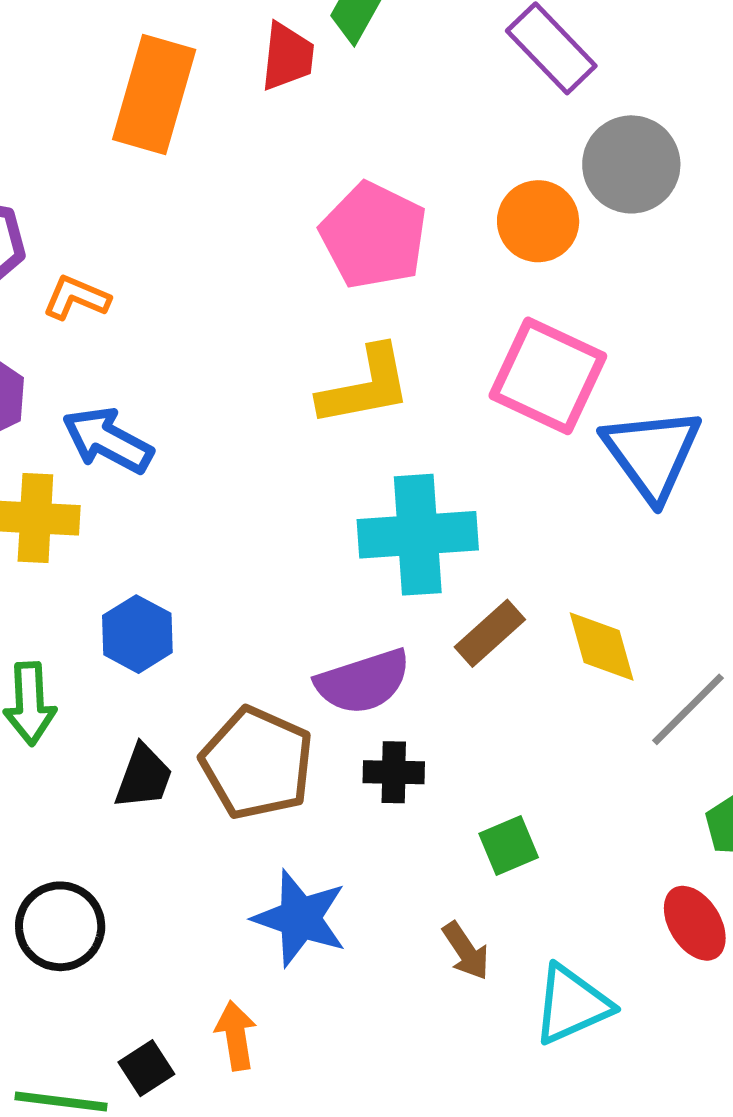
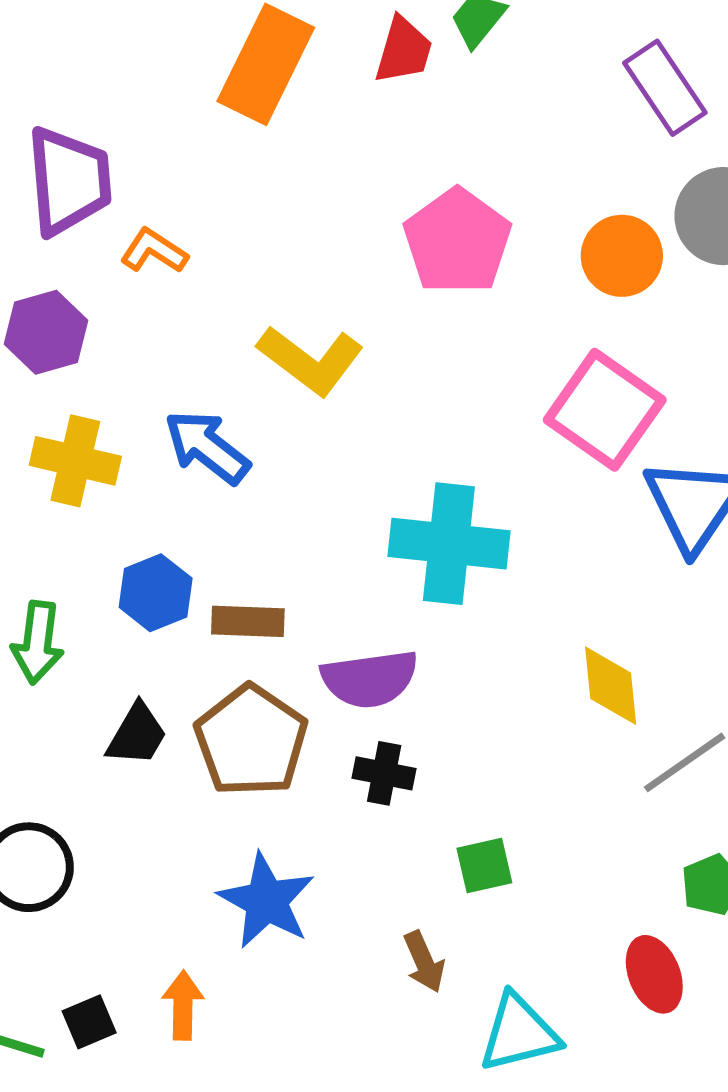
yellow L-shape: (365, 386) -> (311, 360), moved, turned 38
blue arrow: (108, 440) -> (207, 447), moved
brown rectangle: (490, 633) -> (248, 621), moved, turned 34

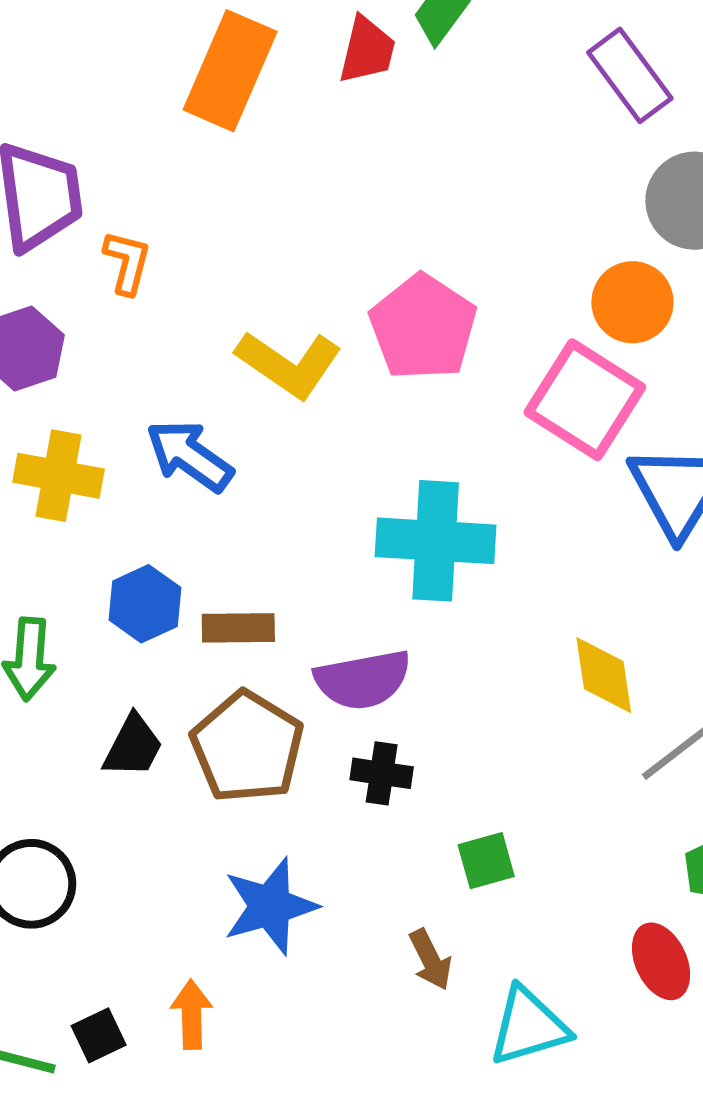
pink pentagon: (457, 241) -> (423, 327), moved
orange L-shape: (154, 251) -> (127, 262), turned 74
orange circle: (622, 256) -> (632, 302), moved
blue star: (266, 901) -> (270, 906), turned 30

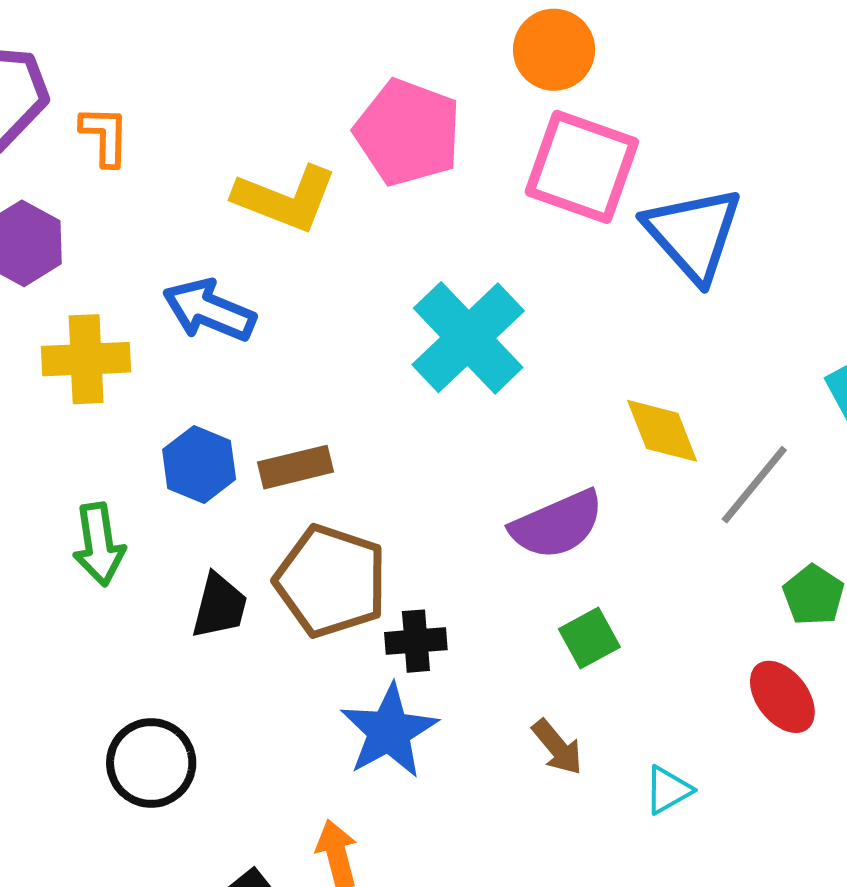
orange circle: (632, 302) -> (554, 50), moved
cyan cross: (436, 541) -> (468, 338), turned -34
purple semicircle: (363, 680) -> (557, 525), moved
black cross: (382, 773) -> (416, 641), moved
cyan triangle: (529, 1026) -> (668, 790), size x0.6

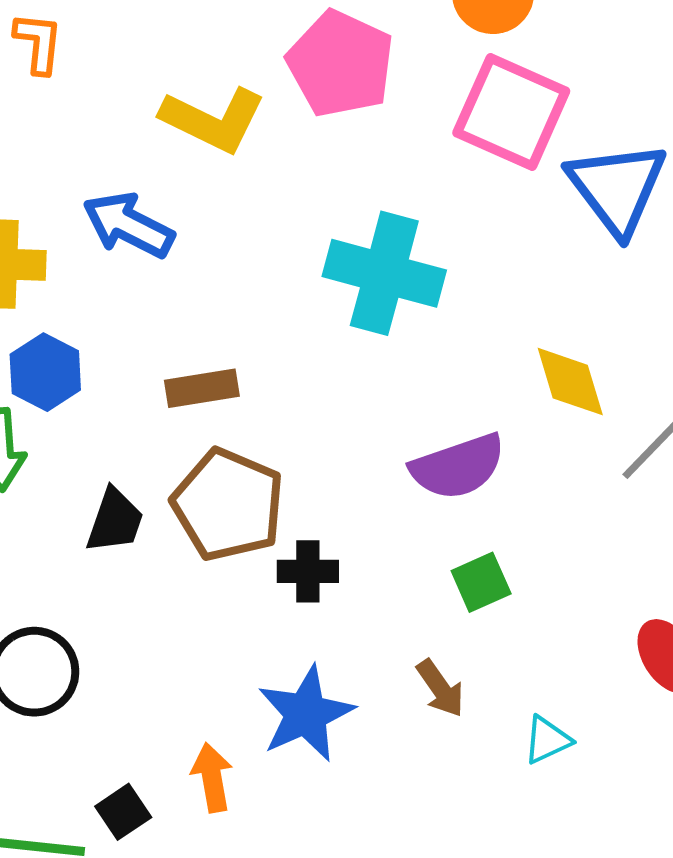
cyan cross: (468, 338) -> (384, 273), turned -36
blue hexagon: (199, 464) -> (45, 372), moved
blue star: (389, 731) -> (306, 714), moved

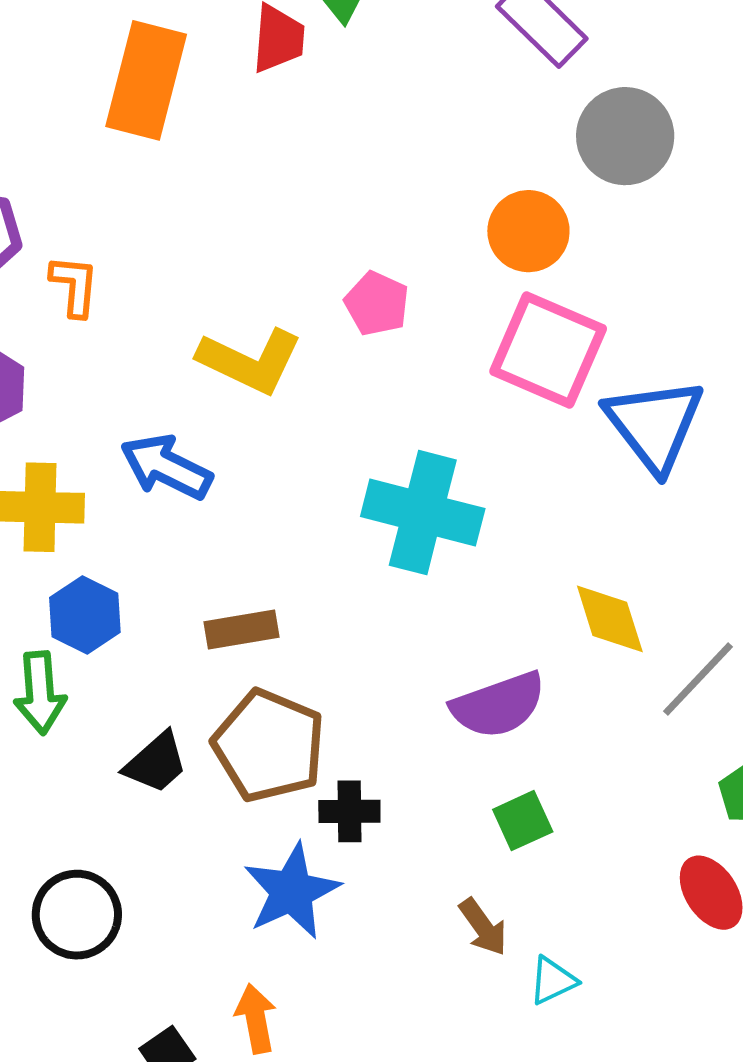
pink pentagon: (341, 64) -> (377, 304), size x0.6
black trapezoid: (115, 521) -> (156, 763), turned 30
blue star: (306, 714) -> (292, 891), moved
cyan triangle: (547, 740) -> (553, 981), moved

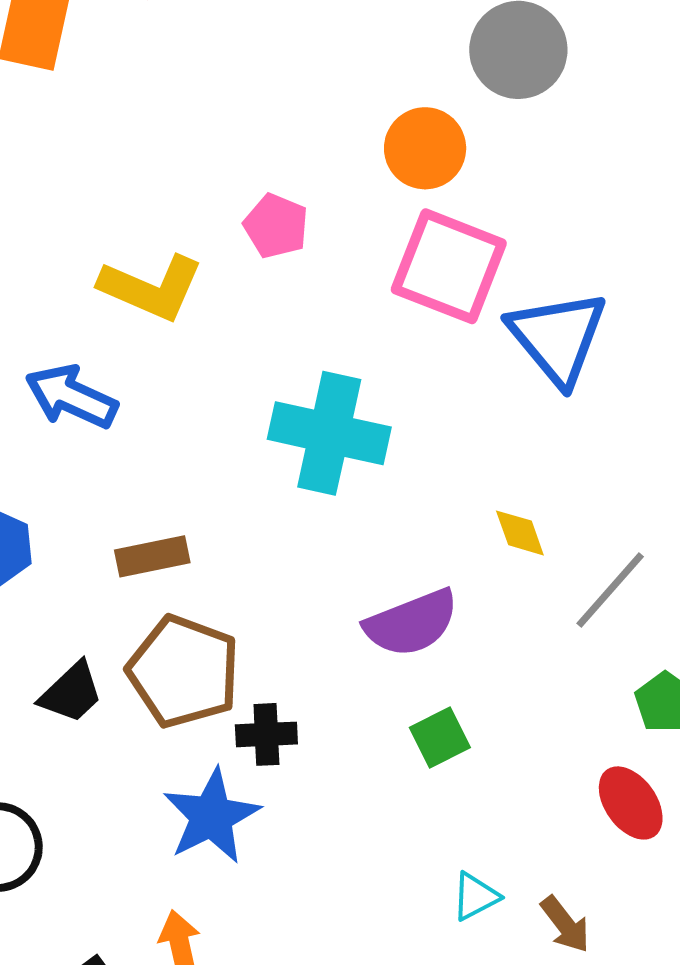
yellow diamond: (610, 619) -> (520, 533), size x0.7
brown arrow: (483, 927) -> (565, 924), moved

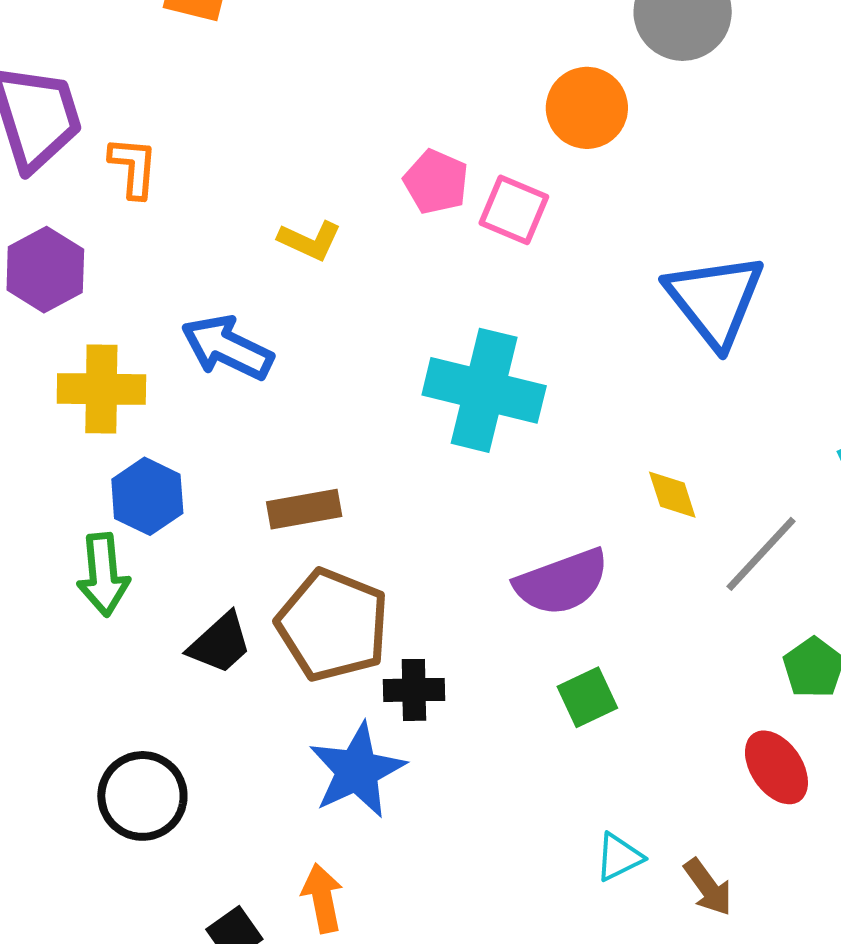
pink square: (449, 266) -> (514, 210), moved, size x0.6
yellow L-shape: (151, 288) -> (310, 241), size x0.6

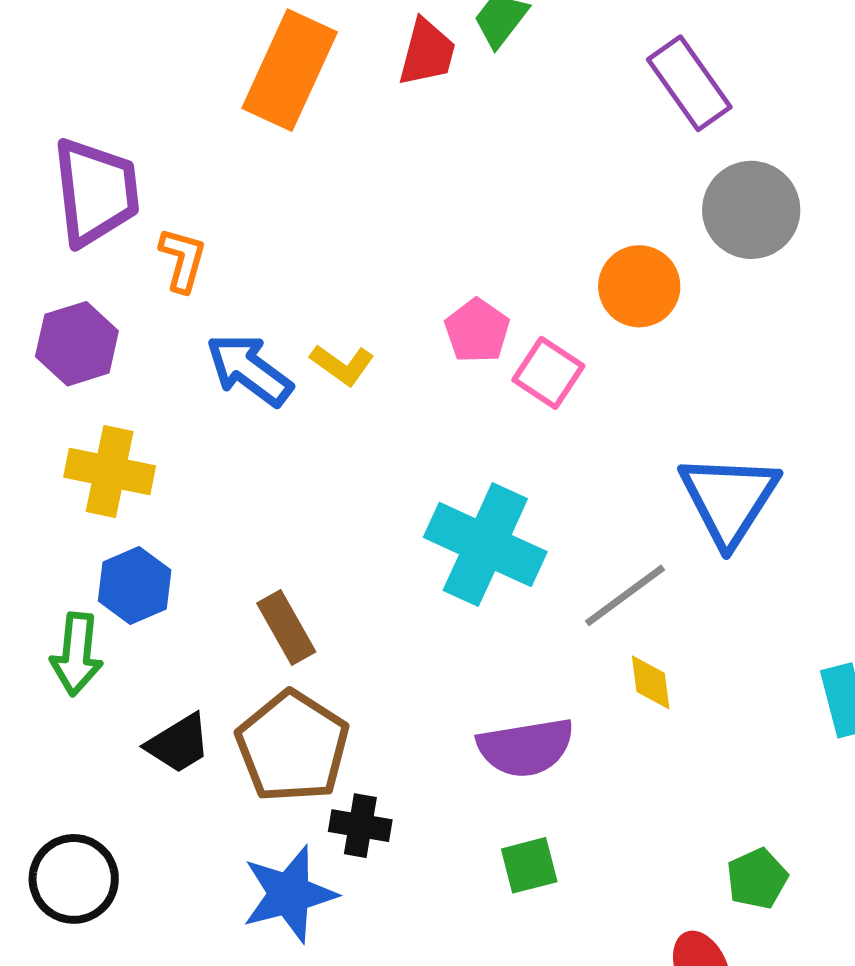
blue arrow: (227, 347) -> (249, 370), moved
brown rectangle: (304, 509) -> (286, 627), turned 60
gray line: (761, 554) -> (625, 595), moved

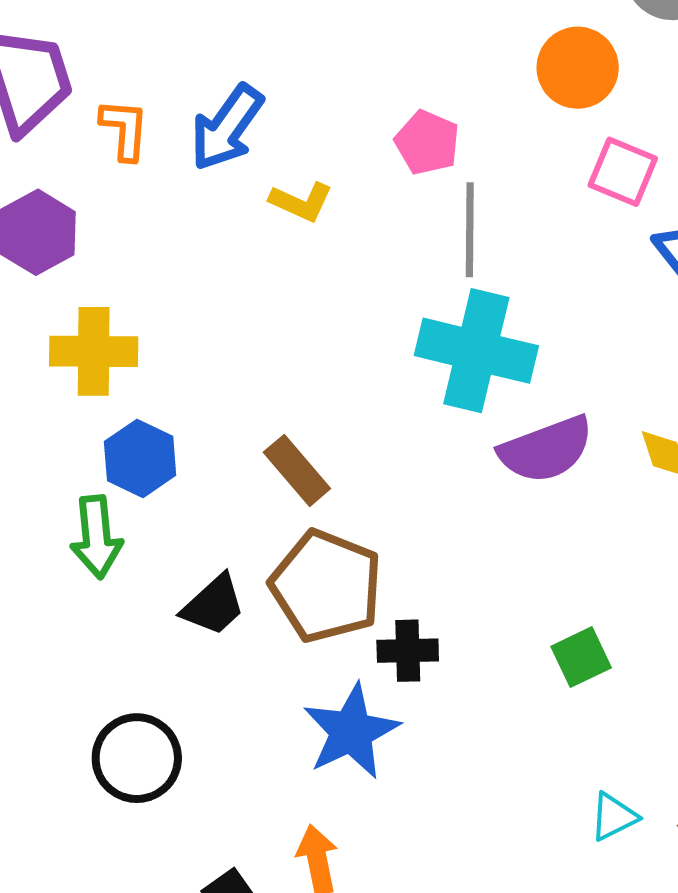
blue arrow: (249, 370) -> (227, 128), moved, turned -80
pink square: (548, 373) -> (623, 172), moved
gray line: (625, 595) -> (470, 230), moved, turned -42
purple semicircle: (526, 747) -> (546, 449), moved

